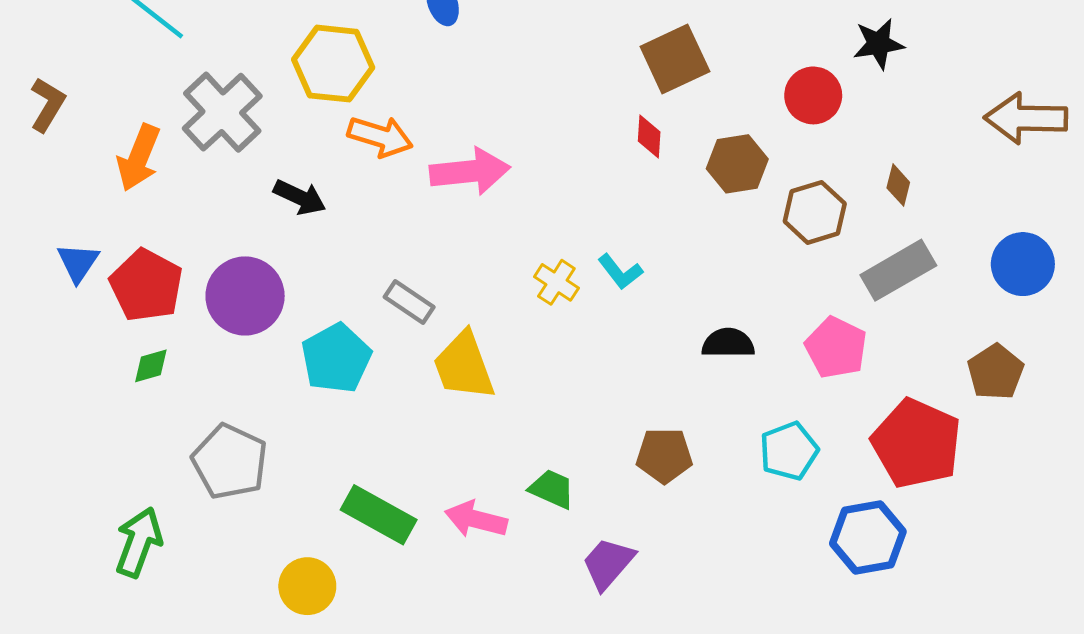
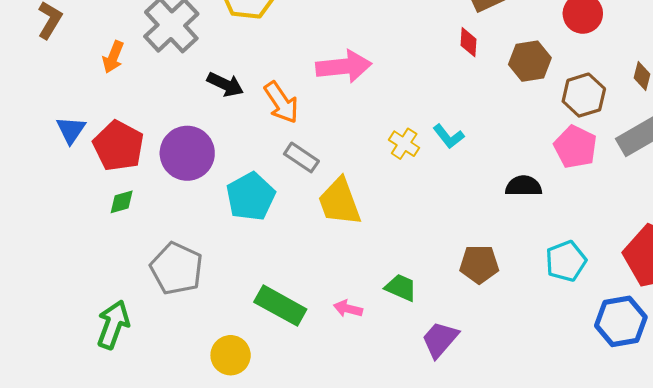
orange arrow: (380, 136) -> (281, 102), moved, turned 39
orange arrow: (139, 158) -> (113, 57), size x0.7
pink pentagon: (836, 348) -> (575, 147), moved
pink arrow: (476, 519) -> (348, 309), size x0.7

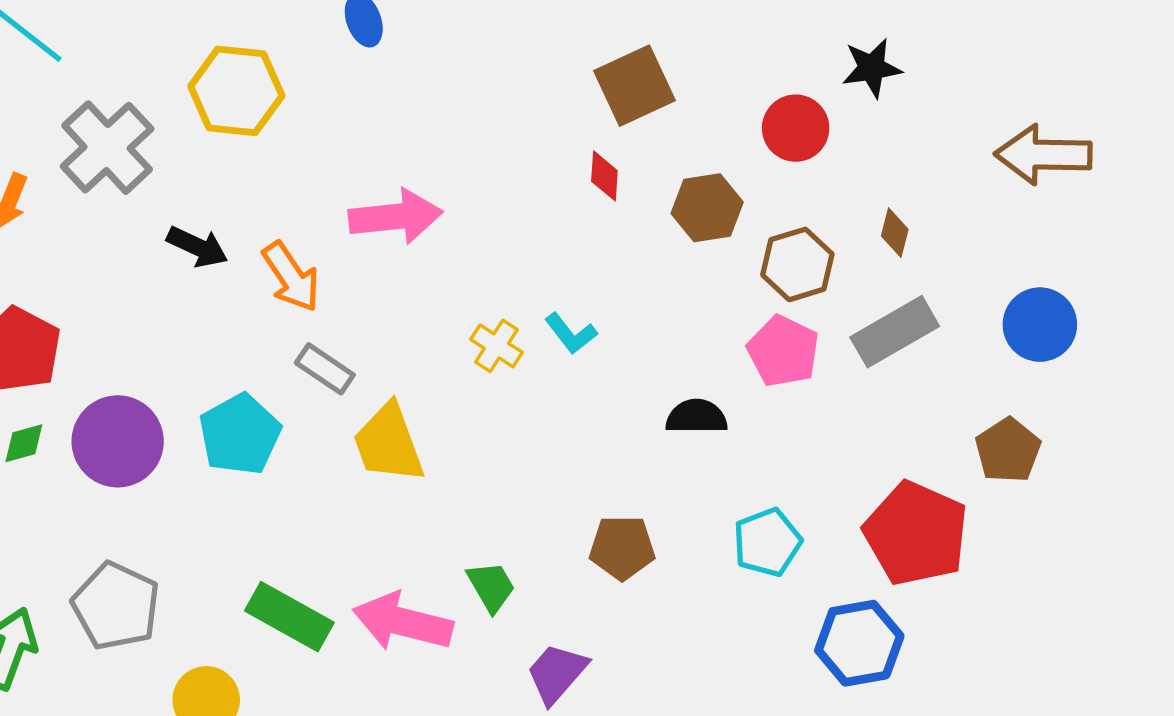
purple circle: (187, 153) -> (118, 441), moved
gray pentagon: (177, 269) -> (116, 606), moved
green trapezoid: (401, 288) -> (491, 587), turned 36
pink arrow: (348, 309) -> (403, 622), size x2.0

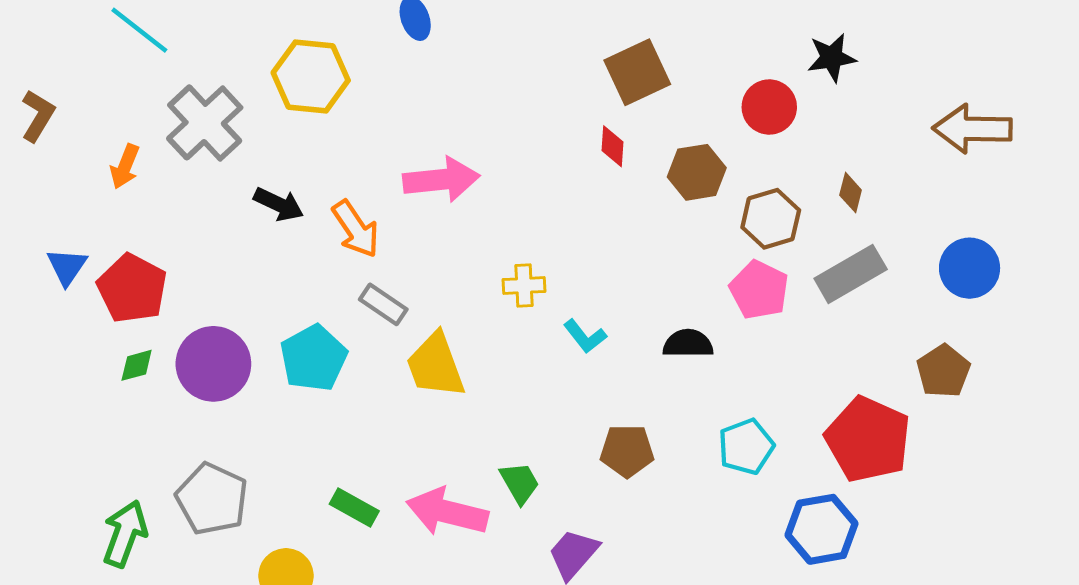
cyan L-shape: (571, 333) -> (585, 336), moved
yellow cross: (496, 346) -> (524, 286), turned -36
green rectangle: (289, 617) -> (354, 508), size x0.7

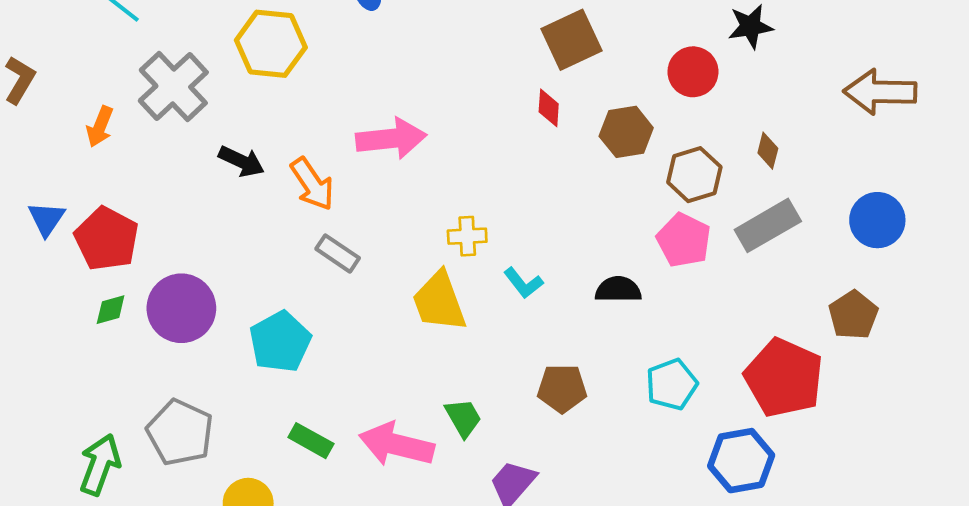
cyan pentagon: (314, 358) -> (280, 342), moved
yellow trapezoid: (435, 365) -> (439, 302), moved

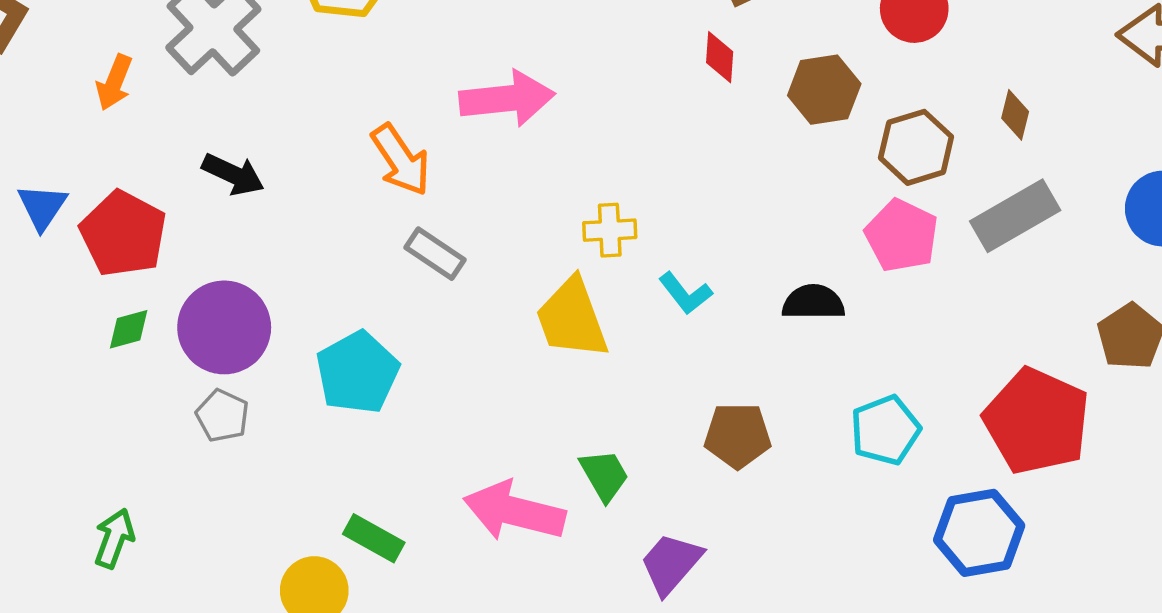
black arrow: (241, 161) -> (233, 174), moved
gray pentagon: (180, 433) -> (222, 416), moved, size x0.6
green rectangle: (311, 441) -> (374, 538), moved
green arrow: (100, 465) -> (114, 538), size x0.7

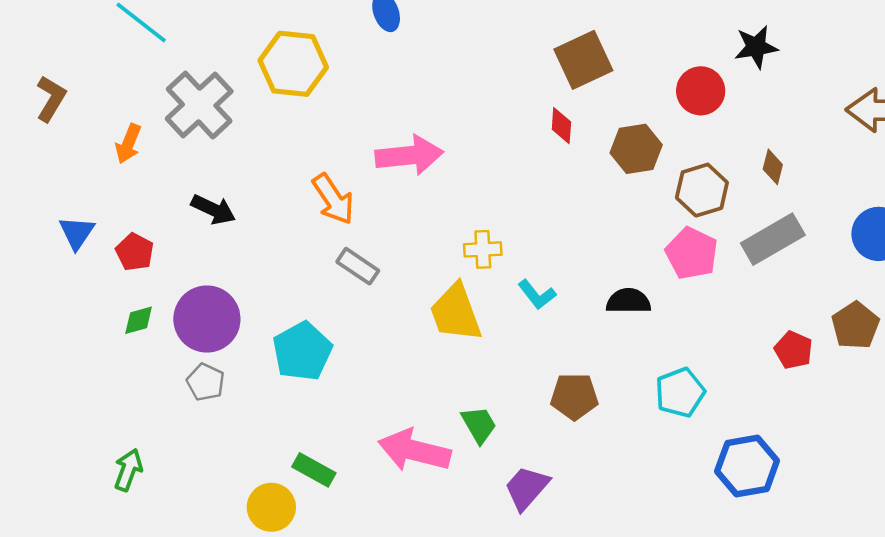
red pentagon: (123, 234) -> (135, 252), size x0.6
red pentagon: (1037, 421) -> (793, 350), moved, size x0.5

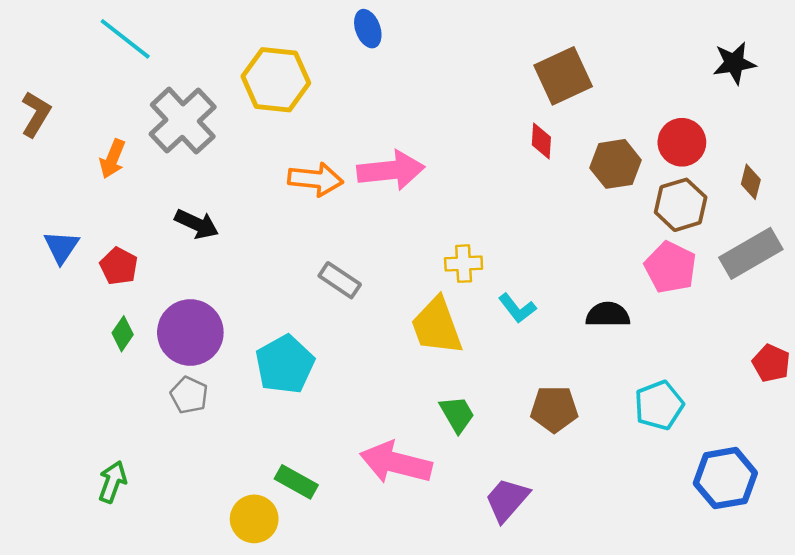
red circle: (701, 91) -> (682, 142), moved
orange arrow: (333, 199) -> (315, 179), moved, turned -50
green diamond: (139, 320) -> (123, 334), turned -40
green trapezoid: (479, 425) -> (457, 414), moved

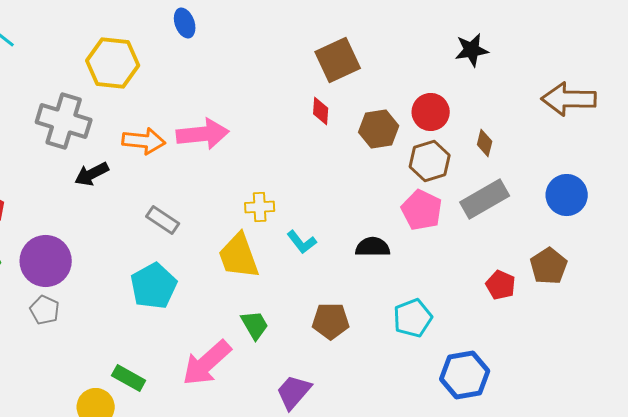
gray cross: (183, 121) -> (64, 121), moved, turned -30
black arrow: (197, 224) -> (92, 174), moved, turned 128
cyan pentagon: (285, 364) -> (154, 286), moved
pink arrow: (396, 463) -> (207, 363), turned -56

